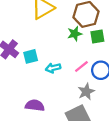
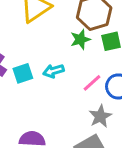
cyan arrow: (53, 68) -> (54, 71), moved

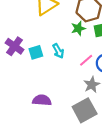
cyan arrow: (54, 71) -> (58, 51), turned -104

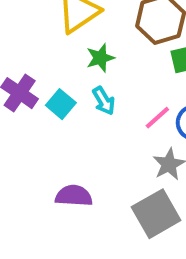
green star: (78, 28) -> (100, 58), moved
cyan square: (36, 52) -> (61, 104), turned -32

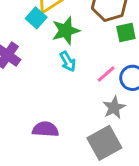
green star: (100, 58) -> (66, 31), size x1.4
cyan square: (61, 104) -> (36, 18), moved

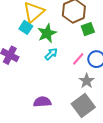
cyan arrow: (68, 61) -> (51, 54), turned -96

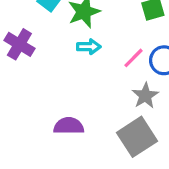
cyan arrow: (51, 54) -> (89, 47), turned 40

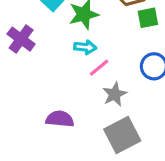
pink line: (133, 58) -> (99, 68), moved
gray star: (145, 96) -> (115, 94), moved

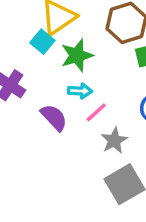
purple semicircle: (60, 119) -> (54, 117), moved, turned 44

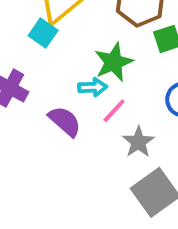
green star: (77, 55) -> (114, 62), moved

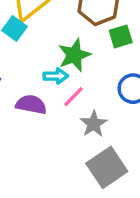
purple semicircle: (65, 121) -> (31, 105), turned -32

